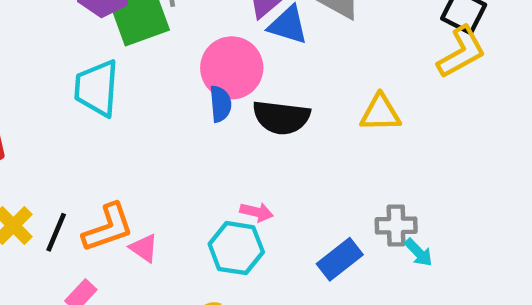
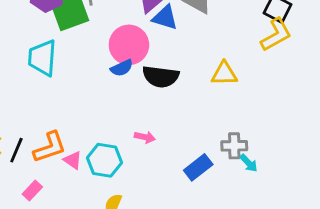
blue semicircle: (220, 104) -> (122, 68), turned 70
cyan hexagon: (236, 248) -> (104, 160), moved

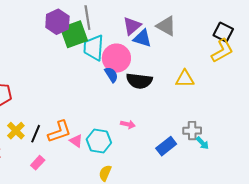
cyan trapezoid: (42, 58) -> (94, 48), moved
blue semicircle: (122, 68) -> (111, 75), turned -98
pink rectangle: (32, 191) -> (38, 163), moved

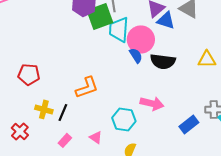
pink arrow: (128, 124) -> (152, 103), size x1.6
yellow cross: (16, 131) -> (44, 109), turned -30
orange L-shape: (59, 132) -> (87, 87), moved
pink triangle: (76, 141) -> (96, 137), moved

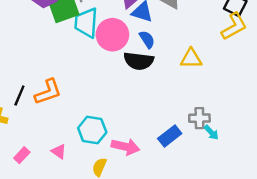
blue semicircle: (136, 55) -> (147, 39), moved
pink arrow: (152, 103) -> (126, 147), moved
black line: (63, 112) -> (19, 95), moved

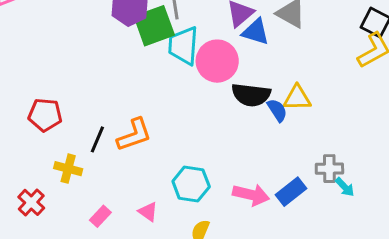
blue semicircle: (147, 39) -> (277, 110), moved
yellow triangle: (191, 59) -> (297, 98), moved
pink arrow: (126, 147) -> (251, 195), moved

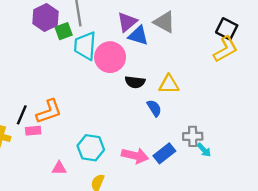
green square: (154, 26) -> (64, 31), size x0.6
black semicircle: (251, 95) -> (135, 82), size x0.7
blue semicircle: (277, 110) -> (154, 108), moved
pink triangle: (148, 212) -> (59, 168), turned -35
pink rectangle: (100, 216) -> (33, 131), moved, turned 42

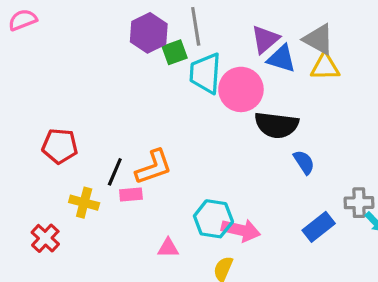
black semicircle: (135, 82) -> (277, 125), size x1.5
yellow triangle: (169, 84) -> (325, 67), moved
pink arrow: (135, 156) -> (241, 230), moved

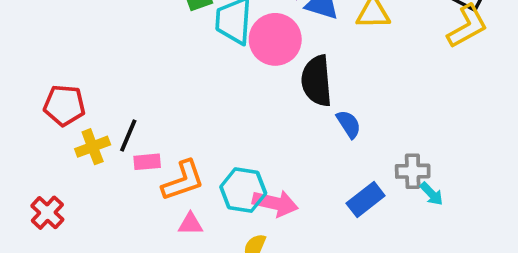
black semicircle: (277, 125) -> (317, 81), turned 78
orange L-shape: (154, 167) -> (183, 181), moved
yellow cross: (84, 203) -> (93, 147), moved, turned -36

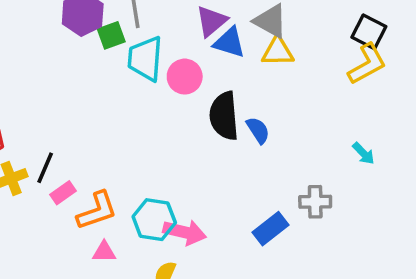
pink circle: (275, 39) -> (185, 77), size x0.7
blue semicircle: (349, 124) -> (258, 130), moved
pink rectangle: (147, 162) -> (63, 193), turned -30
cyan arrow: (432, 194) -> (364, 153), moved

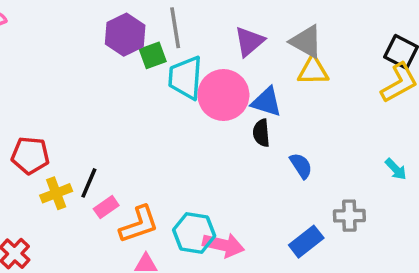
blue triangle: (229, 43) -> (267, 102), moved
pink circle: (185, 77) -> (223, 95), size x1.5
black semicircle: (224, 116) -> (261, 133), size x0.6
blue semicircle: (258, 130) -> (301, 166), moved

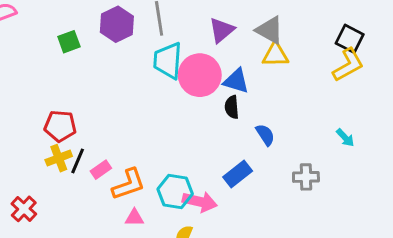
green square: (153, 55) -> (69, 42), moved
red pentagon: (30, 155) -> (60, 126), moved
black line: (89, 183) -> (78, 161), moved
blue rectangle: (306, 242) -> (238, 174), moved

